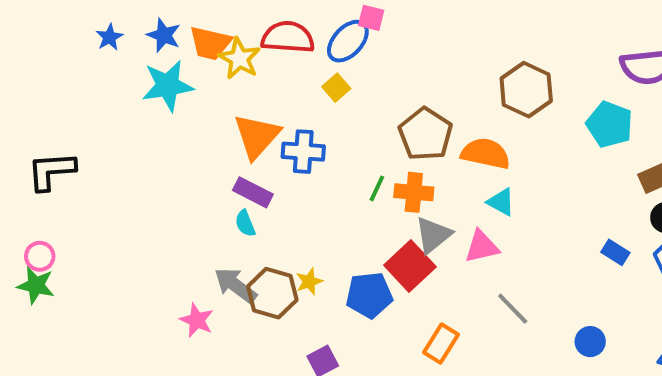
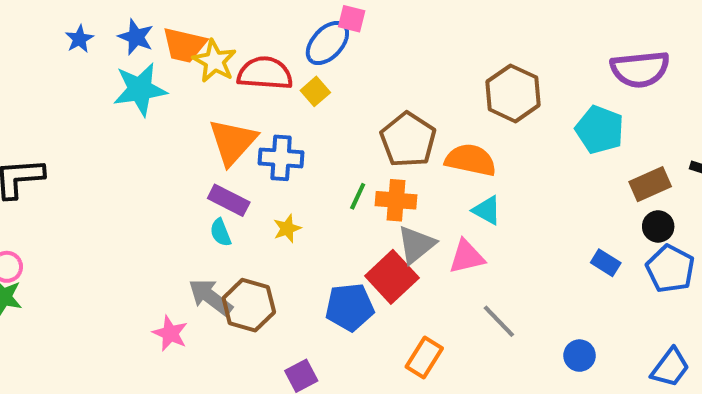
red semicircle: (288, 37) -> (265, 73), moved
yellow star: (309, 281) -> (287, 228), moved

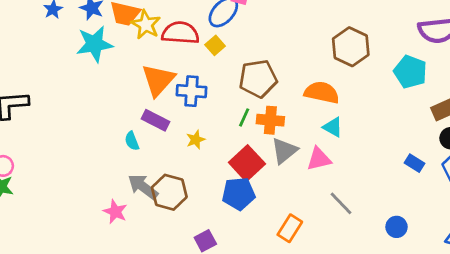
brown pentagon: (408, 140) -> (258, 79), moved, turned 30
cyan semicircle: (221, 233) -> (132, 141), moved
red square: (392, 277) -> (247, 163), moved

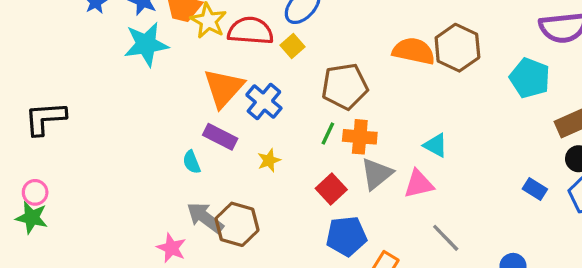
blue cross: (191, 91) -> (264, 102), turned 36
orange semicircle: (322, 93) -> (414, 51), moved
red square: (247, 163) -> (331, 189), size x0.7
blue pentagon: (239, 194) -> (346, 236), moved

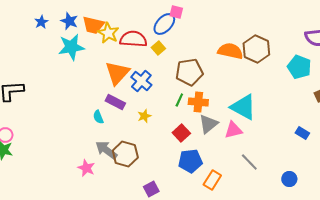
cyan triangle: (436, 145) -> (243, 107), size x1.8

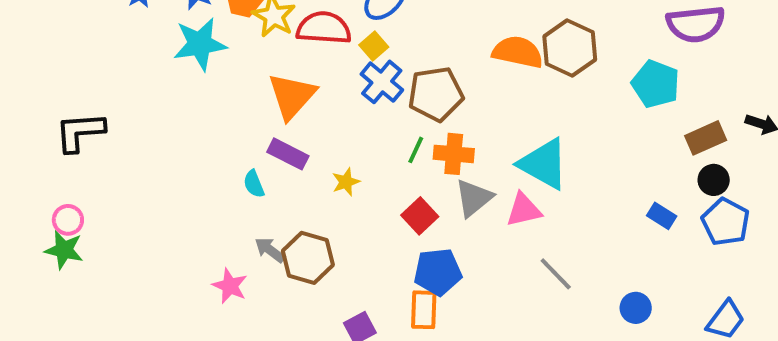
blue cross: (141, 81) -> (382, 82), moved
gray arrow: (106, 150) -> (270, 250), size x0.7
orange rectangle: (212, 180) -> (424, 310), moved, turned -30

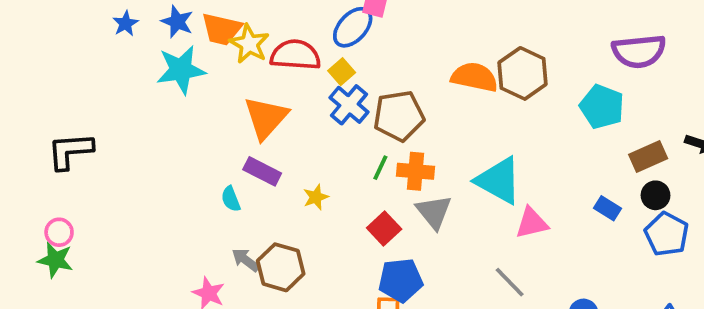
gray triangle: (474, 198) -> (434, 212), turned -30
pink triangle: (524, 210) -> (532, 223), moved
blue rectangle: (662, 216) -> (607, 208), moved

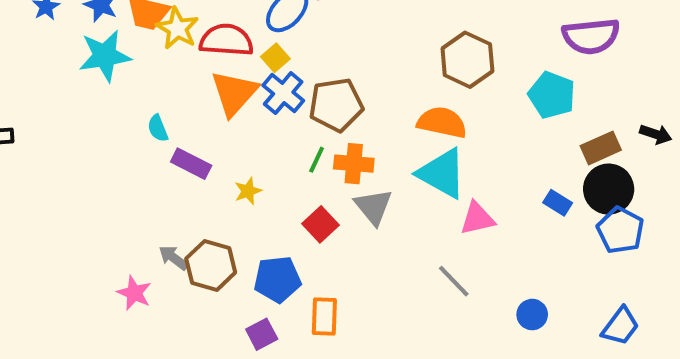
orange semicircle: (475, 77) -> (442, 122), moved
orange triangle: (266, 118) -> (234, 93), moved
black circle: (656, 195) -> (609, 189), size x1.6
cyan semicircle: (231, 199) -> (158, 128), moved
blue pentagon: (401, 280) -> (277, 279), moved

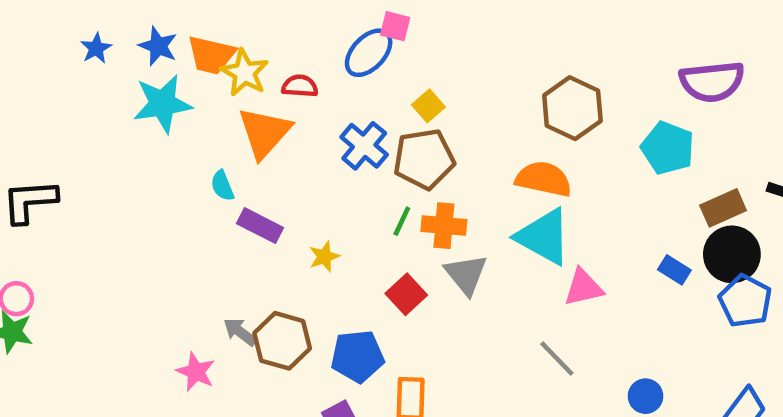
red semicircle: (226, 40) -> (300, 86), size x0.6
yellow square: (275, 58) -> (428, 106), moved
orange triangle: (234, 93) -> (264, 133), moved

